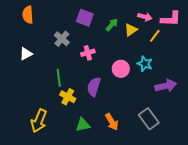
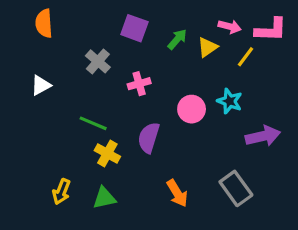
green line: (59, 78) -> (93, 123), turned -60
yellow arrow: (39, 121) -> (61, 192), size x0.7
green triangle: (83, 125) -> (104, 198), moved

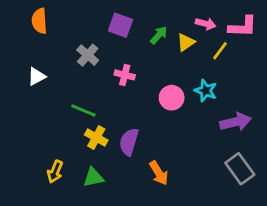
pink cross: (139, 84) -> (125, 75), turned 30
purple semicircle: (149, 138) -> (129, 142), moved
gray rectangle: (236, 188) -> (240, 169), moved

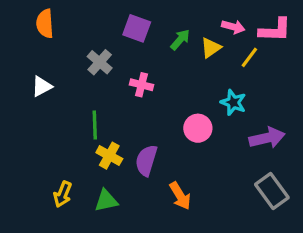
pink circle: (172, 98) -> (198, 128), moved
green line: (83, 110) -> (95, 125), turned 65

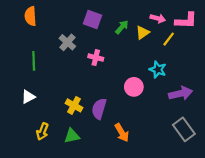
white triangle: (42, 86) -> (28, 97), moved
green line: (95, 125) -> (34, 61), moved

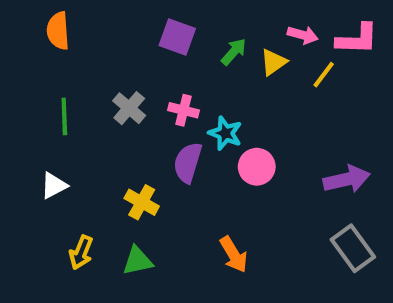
gray cross: (67, 42) -> (129, 108), moved
cyan star: (158, 70) -> (225, 133), moved
purple semicircle: (99, 109) -> (188, 163), moved

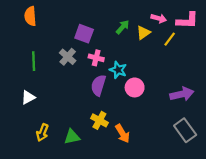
purple square: (177, 37) -> (84, 34), moved
yellow cross: (142, 202) -> (99, 120), moved

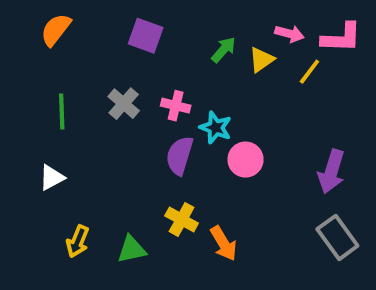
orange semicircle: (30, 16) -> (56, 30), turned 42
purple square: (84, 34) -> (146, 36), moved
purple arrow: (182, 94) -> (331, 172), turned 120

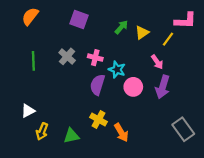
pink arrow: (289, 34) -> (157, 62), moved, turned 40
purple arrow: (331, 172) -> (163, 87), moved
white triangle: (52, 178) -> (28, 111), moved

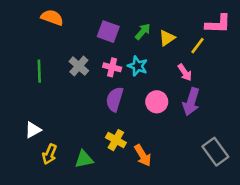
orange semicircle: (30, 16) -> (52, 18), moved, turned 72
purple square: (79, 20) -> (108, 32), moved
cyan star: (117, 70) -> (138, 66), moved

